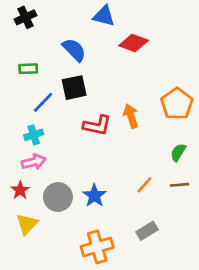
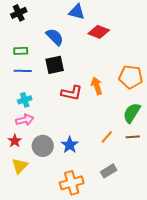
blue line: (43, 102) -> (23, 71), moved, turned 48
orange pentagon: (177, 104) -> (131, 77), turned -30
green semicircle: (178, 152) -> (132, 113), size x1.5

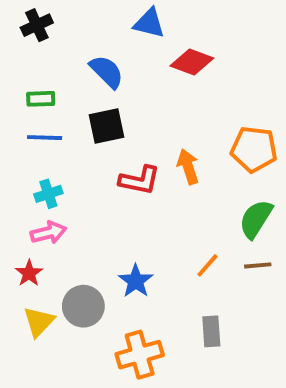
gray circle: (43, 146) -> (83, 306), moved
gray rectangle: (109, 171) -> (211, 331), turned -63

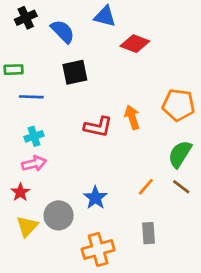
blue semicircle: (107, 72) -> (63, 31), moved
green rectangle: (41, 99) -> (14, 70), moved
black square: (107, 126) -> (75, 72), moved
brown line: (258, 265) -> (181, 187), turned 42

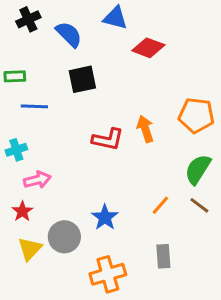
cyan cross: (34, 136) -> (16, 150), moved

